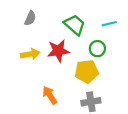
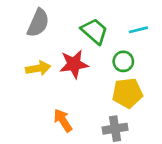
gray semicircle: (30, 18) -> (38, 23), size x1.5
yellow pentagon: (87, 71) -> (127, 93), moved

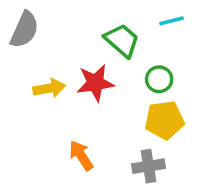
gray semicircle: (38, 23) -> (24, 30), moved
cyan line: (138, 30) -> (172, 21), moved

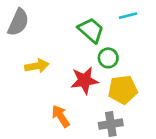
green circle: (159, 79) -> (108, 58), moved
red star: (95, 83) -> (84, 80), moved

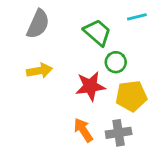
gray semicircle: (18, 22) -> (38, 24), moved
orange arrow: (61, 116) -> (83, 130), moved

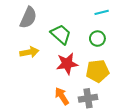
green trapezoid: (97, 32) -> (61, 34), moved
green circle: (116, 62) -> (97, 39), moved

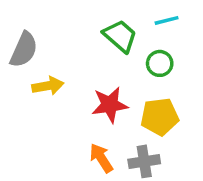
gray semicircle: (28, 18) -> (24, 50), moved
green trapezoid: (61, 34) -> (120, 36), moved

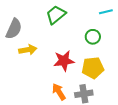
cyan line: (167, 20) -> (106, 12), moved
green trapezoid: (120, 36) -> (56, 15), moved, turned -80

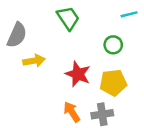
green trapezoid: (56, 15) -> (68, 18), turned 95
red star: (64, 61) -> (78, 74), turned 30

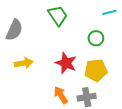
yellow arrow: (34, 61) -> (24, 63), moved

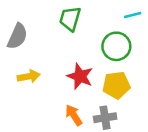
green trapezoid: (58, 16) -> (70, 19), turned -130
green circle: (96, 38) -> (116, 46), size x1.5

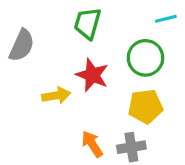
yellow arrow: (29, 76) -> (56, 95), moved
red star: (80, 76) -> (92, 75), moved

